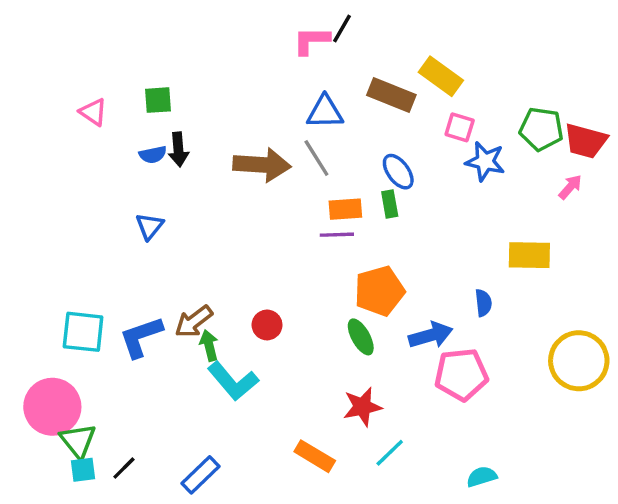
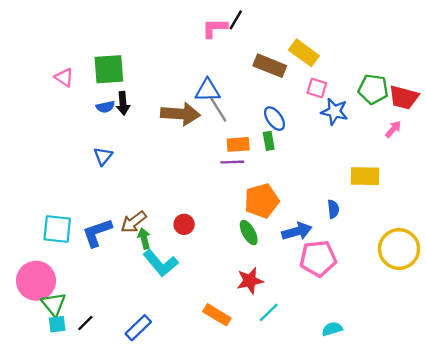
green square: (158, 100) -> (109, 69), size x1.6
blue triangle: (325, 112) -> (208, 90), moved

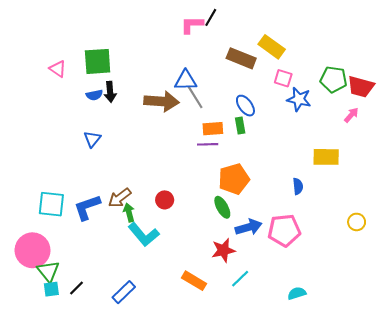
blue arrow: (297, 231) -> (249, 227), moved
yellow circle: (399, 249) -> (357, 222), size x0.5

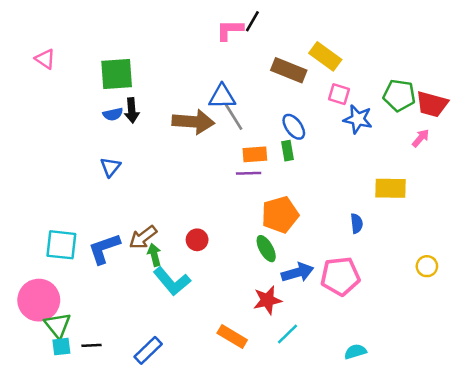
pink triangle: (58, 69) -> (45, 59), moved
black line: (77, 288) -> (92, 345), turned 42

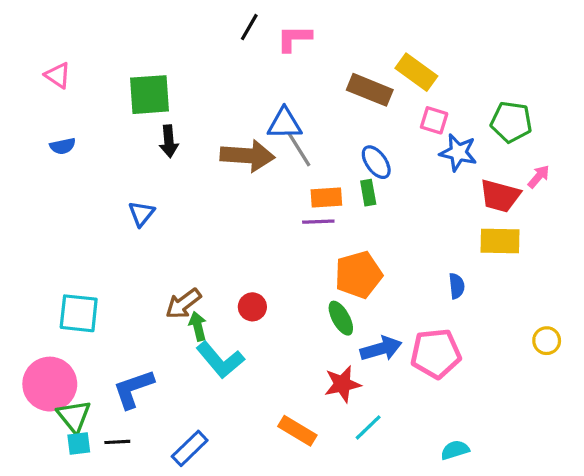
black line: (252, 21) -> (249, 27), moved
red trapezoid: (432, 104) -> (500, 196), moved
blue semicircle: (113, 114) -> (63, 146), moved
blue L-shape: (104, 249) -> (133, 389), moved

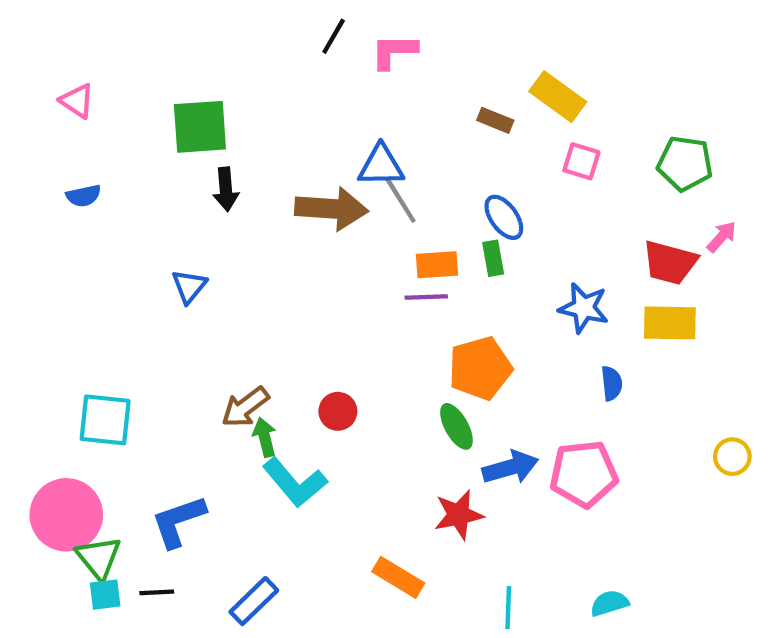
brown rectangle: (370, 90) -> (495, 120), size x0.6
blue star: (458, 153) -> (584, 308), moved
cyan line: (368, 427) -> (508, 607), moved, turned -44

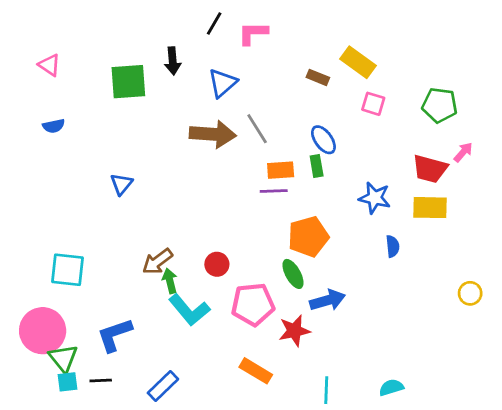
blue triangle: (381, 166) -> (222, 83), moved, turned -40
black arrow: (226, 189) -> (173, 61), moved
pink pentagon: (584, 474) -> (253, 304), moved

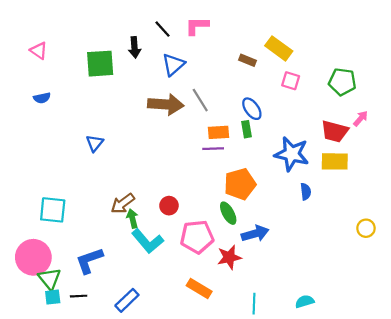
black line: (214, 24) -> (163, 29), moved, turned -72
blue star: (375, 198) -> (292, 154), size x1.4

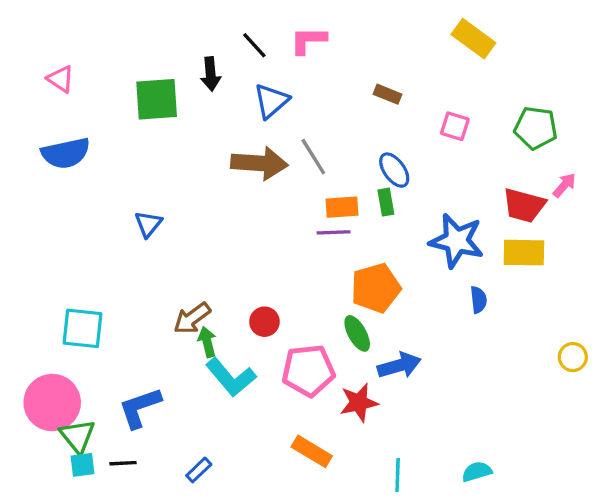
yellow rectangle: (279, 48) -> (473, 39), moved
blue semicircle: (42, 98) -> (66, 153), size x1.8
blue rectangle: (127, 300) -> (199, 470), size x0.7

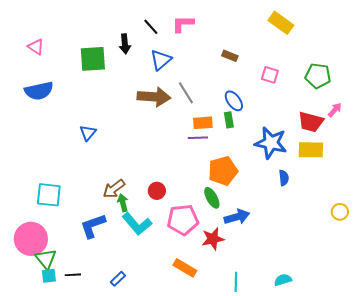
blue L-shape: (140, 408) -> (93, 226), moved

